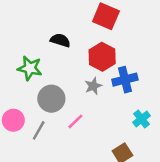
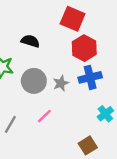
red hexagon: (102, 57) -> (84, 48), moved
gray circle: (51, 99) -> (34, 81), moved

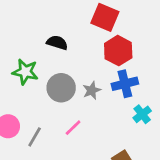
cyan cross: (105, 114) -> (142, 114), moved

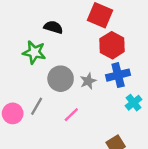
black semicircle: (57, 43) -> (53, 27), moved
green star: (25, 72) -> (34, 52), moved
gray line: (35, 137) -> (37, 106), moved

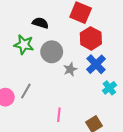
blue cross: (118, 75) -> (96, 64), turned -30
gray circle: (61, 79) -> (52, 52), moved
pink line: (71, 115) -> (59, 115), moved, turned -40

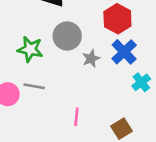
green star: (24, 45) -> (30, 49), moved
gray line: (26, 91) -> (34, 86), turned 70

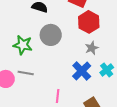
blue cross: (124, 52) -> (82, 71), moved
gray star: (91, 58) -> (92, 48), moved

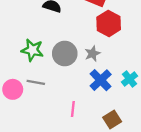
gray circle: (51, 35) -> (65, 54), moved
gray star: (92, 48) -> (92, 54), moved

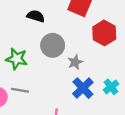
red hexagon: (109, 23) -> (104, 33), moved
gray circle: (65, 54) -> (53, 45), moved

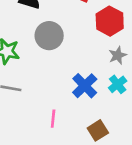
gray star: (75, 62) -> (118, 55), moved

